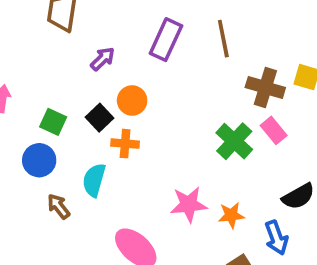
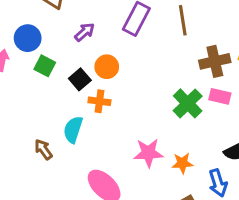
brown cross: (265, 88) -> (215, 61), turned -32
green square: (53, 122) -> (45, 66), moved
pink rectangle: (274, 130) -> (220, 96), turned -40
blue circle: (39, 160) -> (28, 38), moved

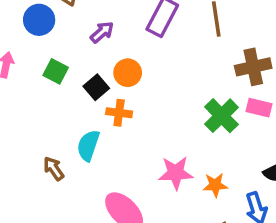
blue circle: (28, 38) -> (39, 20), moved

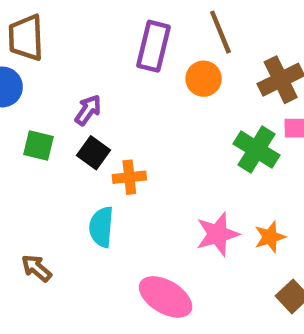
purple arrow: (102, 32) -> (88, 110), moved
orange circle: (128, 73) -> (204, 79), moved
brown arrow: (54, 169) -> (36, 268), moved

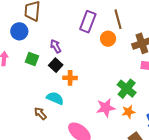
purple arrow: (88, 110) -> (56, 46), turned -72
green cross: (256, 150) -> (127, 89), moved
cyan semicircle: (101, 227) -> (55, 98), turned 102
brown arrow: (36, 268) -> (40, 113), moved

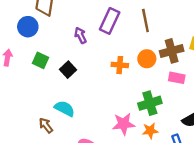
orange circle: (108, 39) -> (147, 59), moved
purple arrow: (56, 46) -> (80, 35), moved
orange cross: (70, 78) -> (120, 65), moved
green cross: (127, 89) -> (150, 103), turned 30

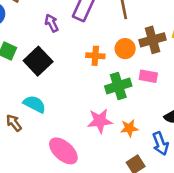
black square: (68, 70) -> (38, 61), size x1.5
pink rectangle: (177, 78) -> (148, 76), moved
green cross: (150, 103) -> (118, 86), moved

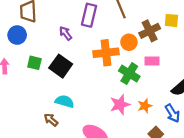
orange cross: (95, 56) -> (106, 53), size x1.6
green cross: (118, 86) -> (129, 74), turned -30

